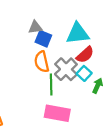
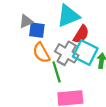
cyan square: (84, 73) -> (85, 52), size x1.6

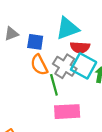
gray triangle: (26, 21) -> (11, 34), moved
red semicircle: (81, 34) -> (80, 47), turned 60

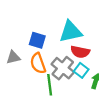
gray triangle: (11, 34) -> (13, 57), moved
cyan square: (84, 66) -> (81, 70), size x0.6

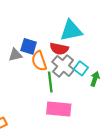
blue square: (37, 40) -> (29, 46), moved
red semicircle: (80, 52) -> (59, 49), moved

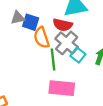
gray triangle: (15, 55) -> (18, 18), moved
cyan square: (81, 68) -> (78, 55), moved

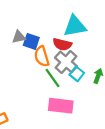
green line: (53, 60) -> (53, 78), turned -30

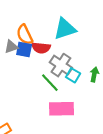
red semicircle: (62, 44) -> (41, 48), moved
orange semicircle: (42, 56) -> (25, 35), moved

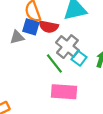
gray triangle: (11, 47) -> (17, 37), moved

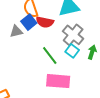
blue square: (31, 27) -> (29, 22), turned 35
gray cross: (67, 47) -> (73, 35), moved

